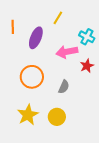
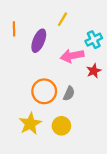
cyan cross: (87, 37) -> (94, 40), turned 35
orange circle: (32, 77) -> (44, 91), moved

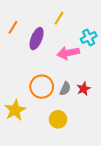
orange line: (14, 29) -> (13, 27), turned 32
red star: (94, 71) -> (84, 89), moved
yellow star: (30, 124) -> (15, 110), moved

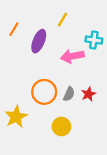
cyan cross: (89, 38) -> (94, 40), turned 35

